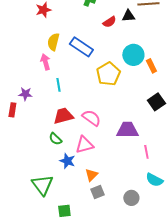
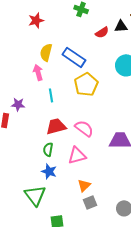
yellow pentagon: (108, 74) -> (86, 84), moved
green semicircle: (55, 139) -> (48, 149), turned 56
blue star: (67, 161) -> (49, 171), moved

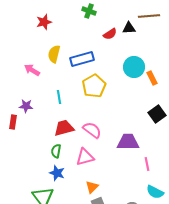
blue rectangle: (74, 57) -> (82, 59), turned -50
pink arrow: (38, 72) -> (32, 70), moved, turned -42

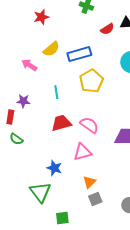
yellow semicircle: (54, 54) -> (51, 49), turned -144
green semicircle: (56, 151) -> (16, 139), moved, turned -64

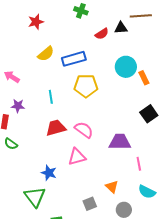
pink arrow: (29, 65) -> (12, 77), moved
yellow pentagon: (91, 81) -> (86, 86), turned 30
orange triangle: (89, 182) -> (112, 187), moved, turned -32

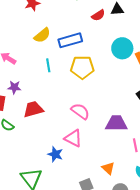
cyan line: (51, 97) -> (48, 65), moved
red trapezoid: (56, 128) -> (33, 109), moved
pink triangle: (77, 157) -> (73, 138), turned 42
blue star: (49, 173) -> (55, 154), moved

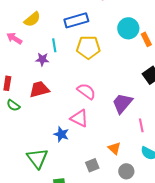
yellow semicircle: (42, 35) -> (32, 19), moved
purple star: (14, 87) -> (42, 59), moved
purple trapezoid: (116, 123) -> (122, 103), turned -50

